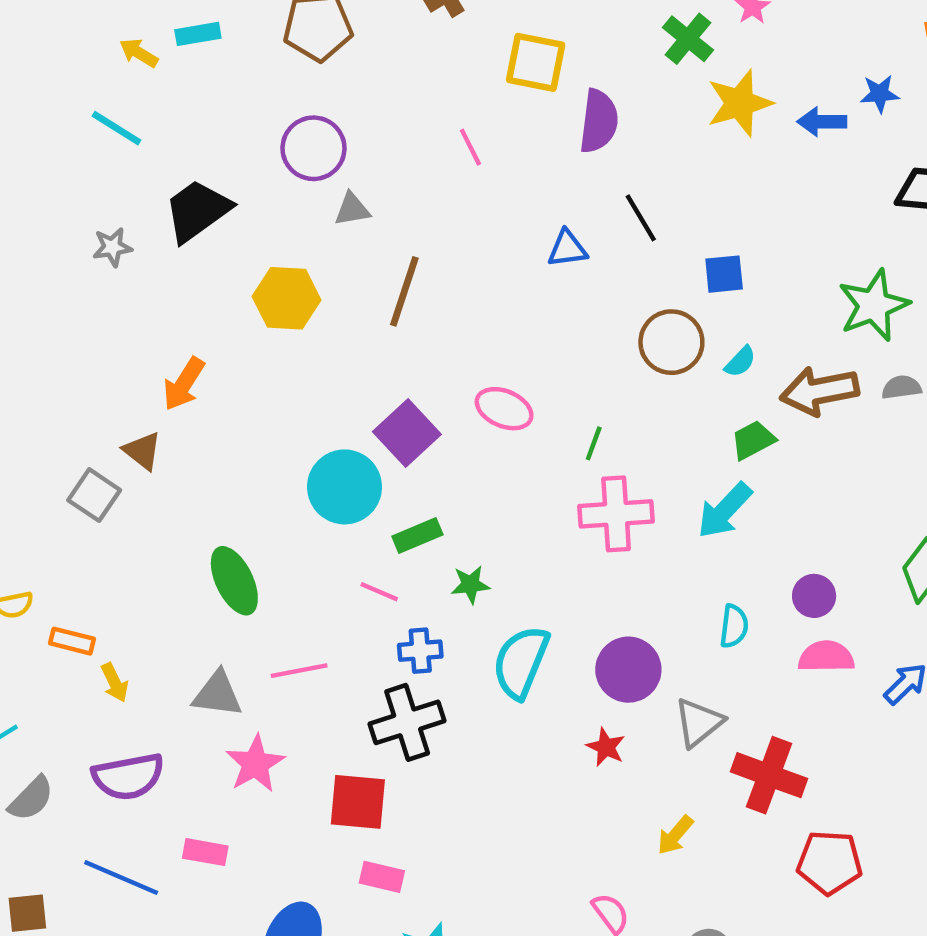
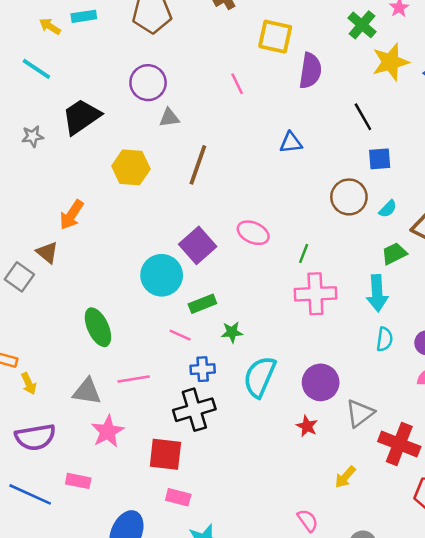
black line: (641, 218) -> (363, 117), moved
cyan arrow: (725, 510) -> (377, 293), turned -48
cyan semicircle: (734, 626) -> (385, 339), moved

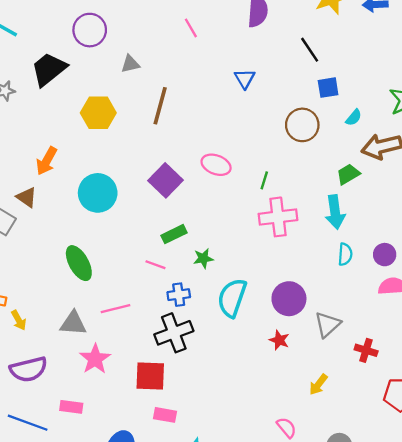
purple circle: (148, 83) -> (90, 30), moved
blue triangle: (291, 143) -> (245, 79), turned -50
cyan semicircle: (388, 209) -> (354, 118), moved
cyan circle: (162, 275) -> (98, 193), moved
red cross: (399, 444) -> (366, 350), size x0.6

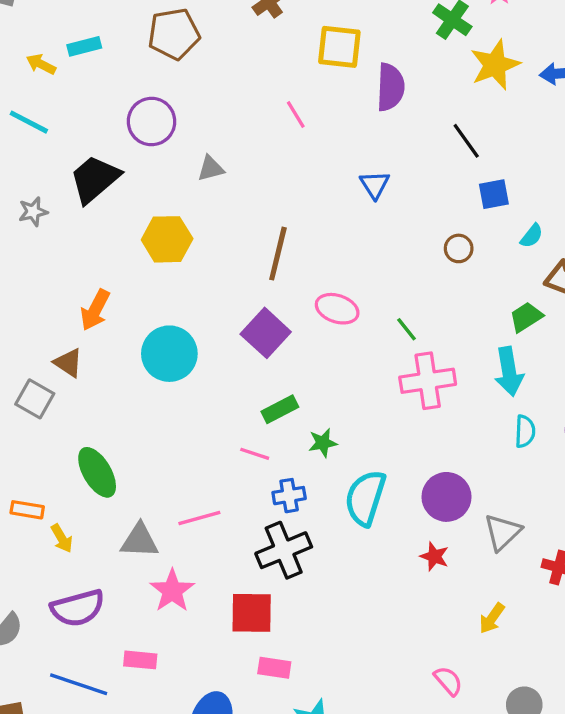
brown line: (160, 106) -> (278, 254), moved
brown circle: (302, 125) -> (459, 248), size x0.6
green line: (264, 180) -> (407, 329), turned -54
green ellipse: (79, 263) -> (97, 472), moved

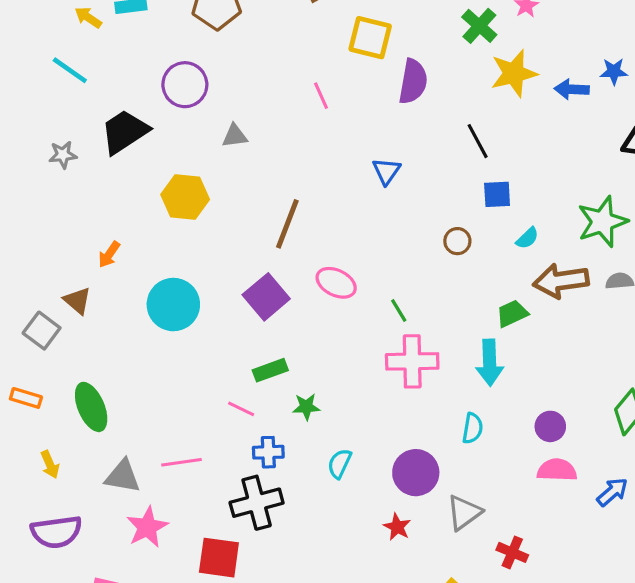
orange arrow: (95, 310) -> (109, 254), size x0.7
cyan semicircle: (525, 431) -> (473, 428), moved
cyan semicircle: (365, 498) -> (340, 464), size x0.6
orange rectangle: (27, 510) -> (26, 398), moved

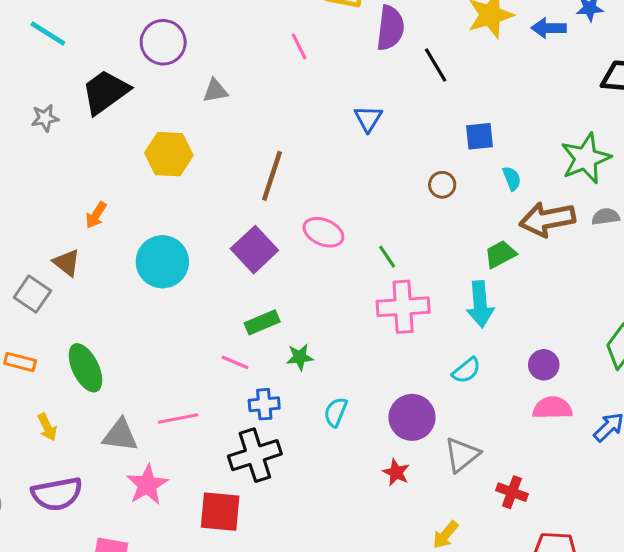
black line: (478, 141) -> (436, 65), moved
cyan semicircle: (527, 238) -> (512, 178), turned -65
cyan semicircle: (473, 428) -> (466, 370), turned 44

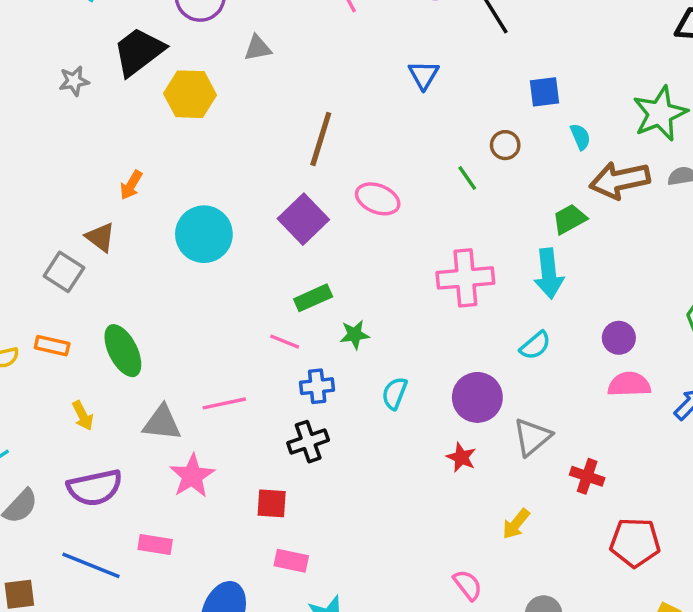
yellow hexagon: (169, 154) -> (190, 94), moved
green line: (387, 257) -> (467, 178), moved
black cross: (255, 455) -> (308, 442), size x0.7
red square: (220, 512) -> (272, 503), size x0.7

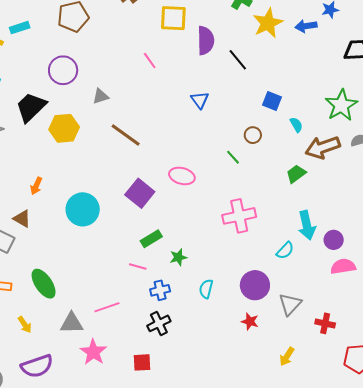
blue square: (544, 92) -> (272, 101), turned 36
brown line: (321, 139) -> (126, 135), moved, turned -64
cyan arrow: (549, 274) -> (307, 225), moved

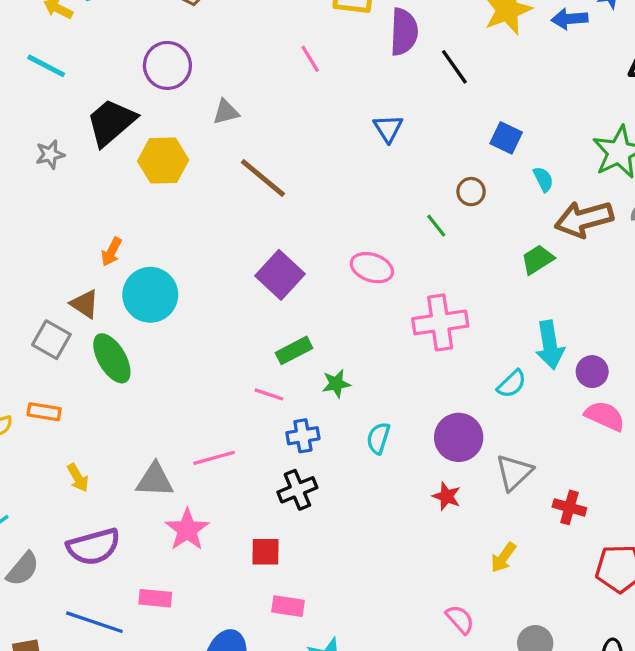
pink ellipse: (182, 176) -> (372, 268), moved
cyan circle: (83, 209) -> (150, 295), moved
pink semicircle: (343, 266) -> (605, 416), turned 30
green ellipse: (44, 284) -> (112, 358), moved

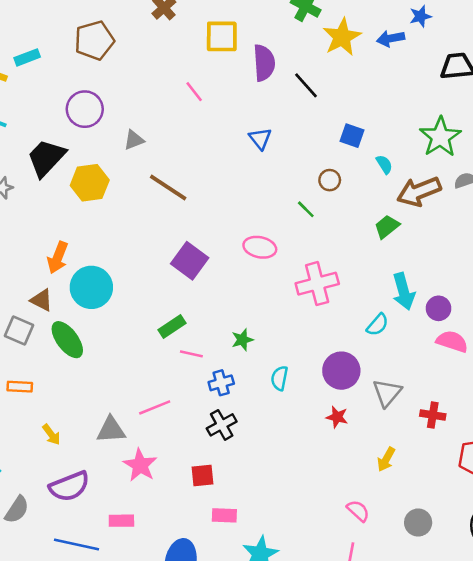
orange arrow: (111, 252) -> (58, 258), size x1.4
green rectangle: (294, 350) -> (172, 326), moved

